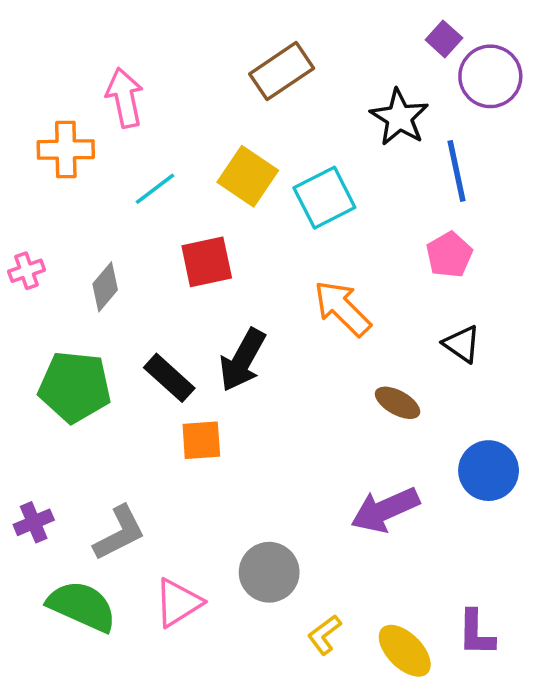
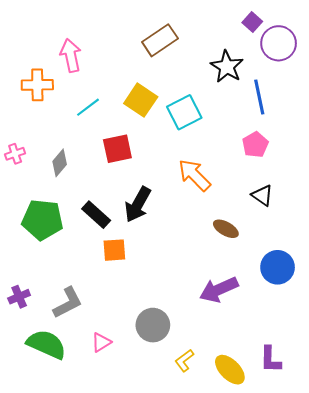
pink triangle: (178, 603) -> (101, 342), size x0.7

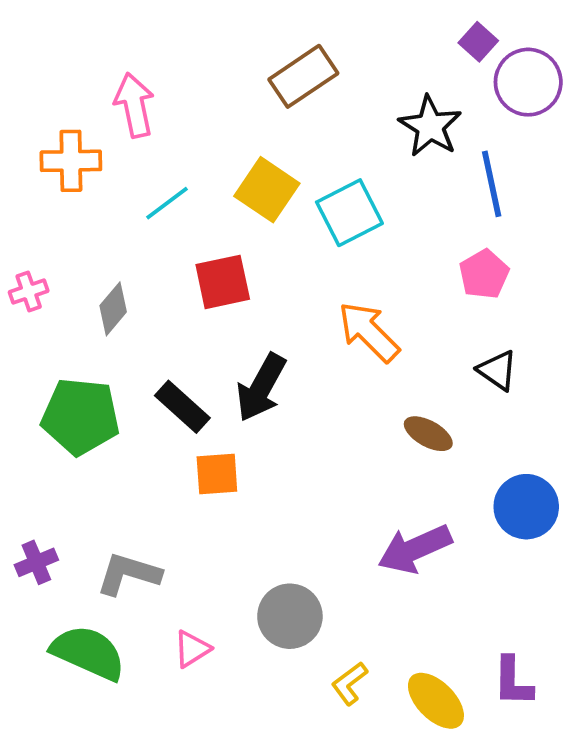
gray L-shape: (68, 303) -> (129, 574), turned -136

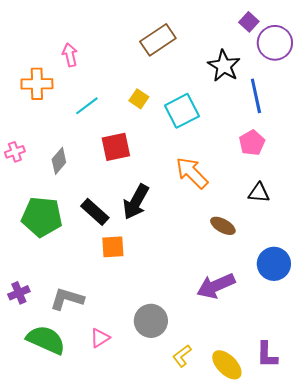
pink arrow: (134, 105) -> (70, 55), size x0.7
yellow square: (267, 190) -> (139, 99), size x0.6
black triangle: (497, 370) -> (259, 193), turned -30

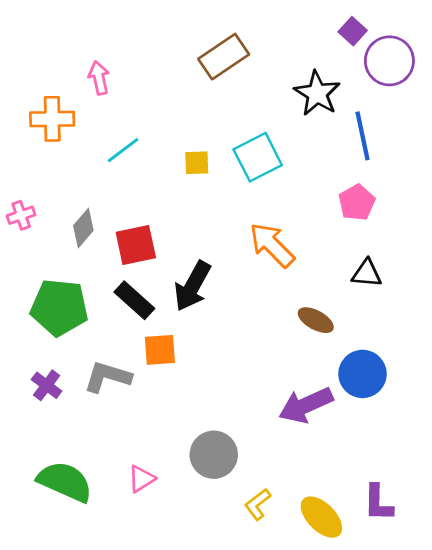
yellow square: (139, 99) -> (197, 163), moved, turned -36
red square: (116, 147) -> (136, 245), moved
blue circle: (274, 264) -> (362, 374), moved
purple cross: (19, 293) -> (47, 385), moved, turned -30
gray L-shape: (67, 299) -> (107, 377), moved

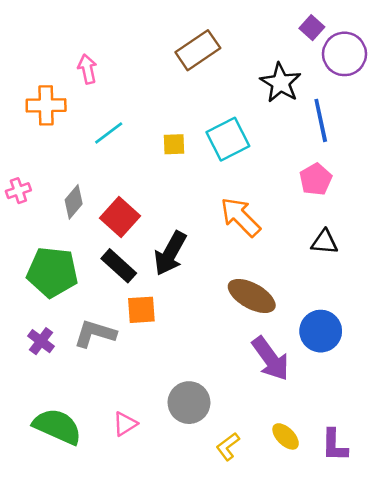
red square: (136, 245) -> (120, 217), turned -36
brown ellipse: (316, 320) -> (252, 296), moved, size x1.5
purple arrow: (306, 405) -> (271, 359), turned -102
yellow ellipse: (321, 517) -> (286, 436), moved, size x0.7

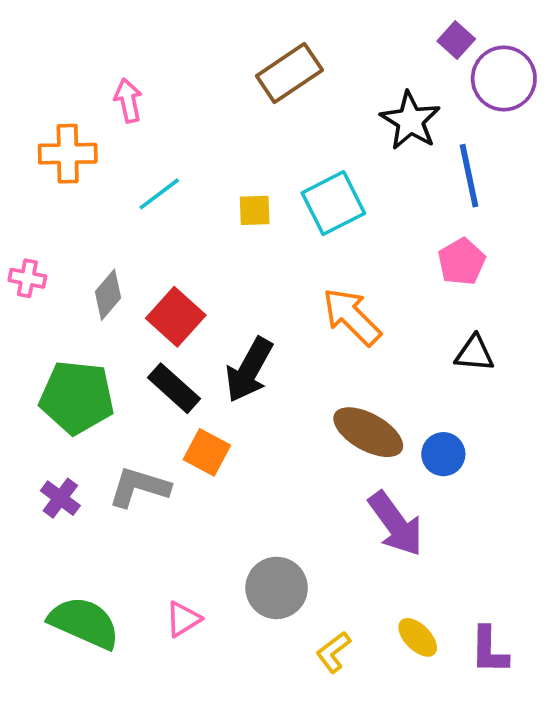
pink cross: (18, 191) -> (27, 278), turned 30
orange square: (141, 310) -> (207, 452), turned 32
blue circle: (321, 331) -> (443, 454), moved, size x0.7

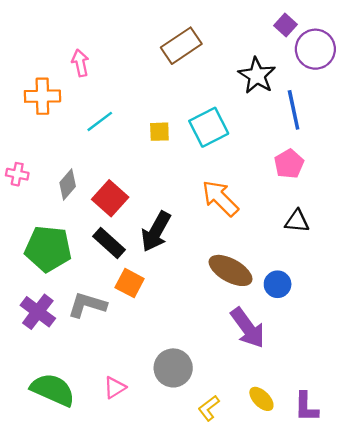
purple cross: (60, 498) -> (38, 312), size x1.4

